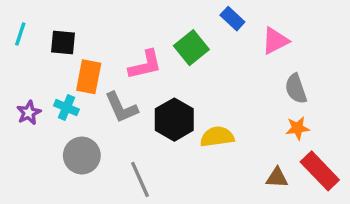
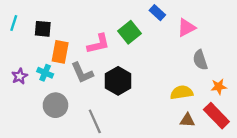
orange star: (298, 128) -> (219, 87), moved
yellow semicircle: (217, 137) -> (182, 92), moved

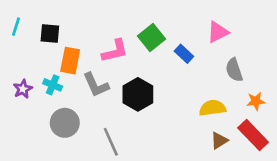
blue rectangle: (157, 13) -> (184, 54), moved
brown triangle: (187, 120) -> (219, 140), turned -35

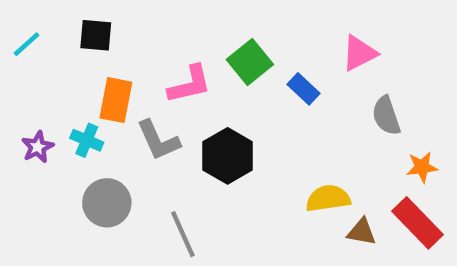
cyan line: (16, 27) -> (26, 44), turned 30
black square: (50, 33) -> (96, 35), moved
yellow semicircle: (212, 108) -> (328, 198), moved
brown triangle: (219, 140) -> (362, 232), turned 42

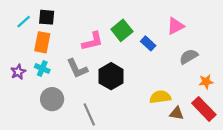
cyan line: (26, 44) -> (24, 22), moved
orange rectangle: (116, 100) -> (42, 42), moved
gray semicircle: (386, 116) -> (189, 57), turned 78

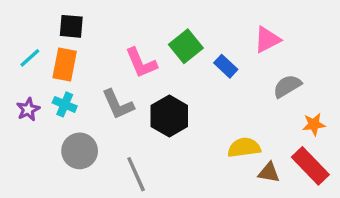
cyan line: (24, 22) -> (30, 58), moved
pink L-shape: (92, 41) -> (141, 63), turned 80

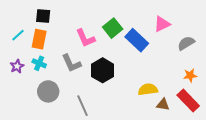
blue rectangle: (226, 66) -> (137, 40), size x1.6
gray semicircle: (287, 86) -> (186, 43), moved

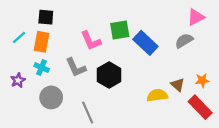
pink triangle: (162, 24) -> (196, 17), moved
green square: (113, 28) -> (120, 30), turned 30
gray semicircle: (186, 43) -> (184, 41), moved
purple star: (17, 66) -> (18, 80), moved
brown triangle: (163, 105) -> (178, 85), moved, turned 32

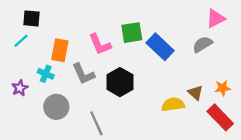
black square: (46, 17) -> (32, 18), moved
orange rectangle: (42, 42) -> (60, 50), moved

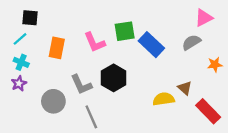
cyan cross: (46, 74) -> (21, 62), moved
gray L-shape: (83, 74) -> (81, 85), moved
orange star: (223, 88) -> (215, 65), moved

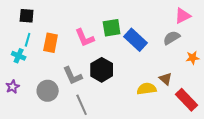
cyan line: (20, 39) -> (28, 40), moved, turned -32
purple star: (19, 83) -> (13, 87), moved

